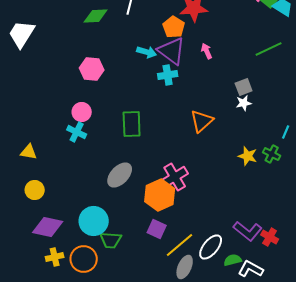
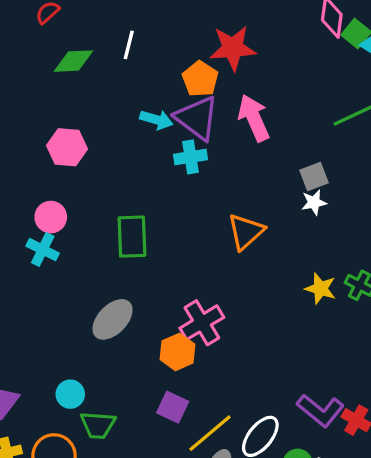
pink arrow: (207, 51) -> (254, 118), size x1.8
orange hexagon: (160, 195) -> (177, 352), size x0.7
cyan circle: (94, 221) -> (70, 394), size x0.6

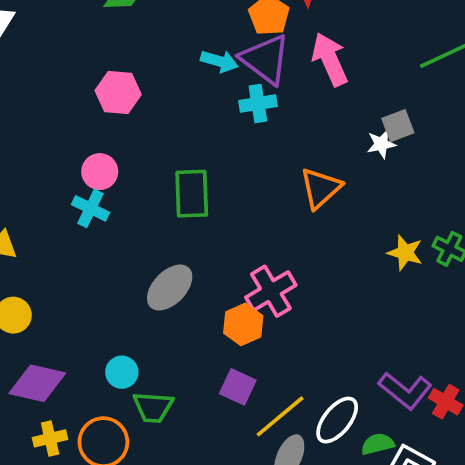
white star: (314, 202) -> (381, 144), moved

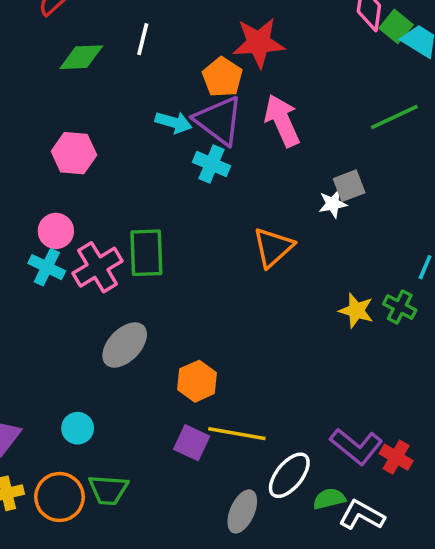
cyan cross: (258, 104) -> (212, 164), turned 32
pink cross: (271, 291) -> (97, 267), moved
green trapezoid: (153, 407) -> (108, 490), moved
yellow line: (280, 416) -> (237, 434), moved, turned 50

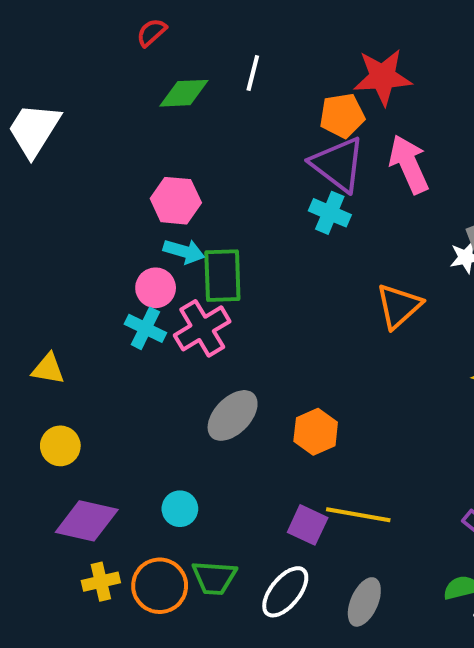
orange pentagon: (222, 77) -> (342, 116), turned 30
cyan arrow: (174, 122) -> (184, 251), moved
green rectangle: (146, 253) -> (222, 276), moved
orange hexagon: (197, 381) -> (316, 432), moved
white ellipse: (289, 475) -> (285, 592), moved

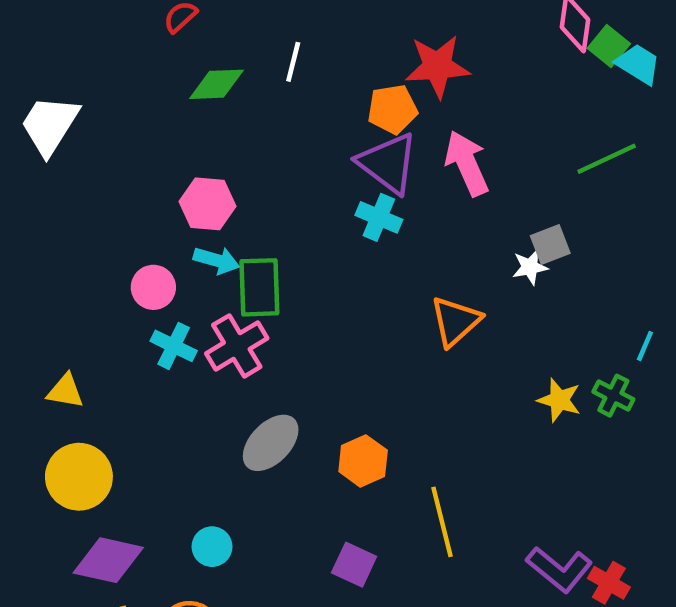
pink circle: (156, 288) -> (153, 287), moved
yellow circle: (60, 446) -> (79, 477), size x1.5
yellow line: (358, 515) -> (442, 522), moved, turned 66

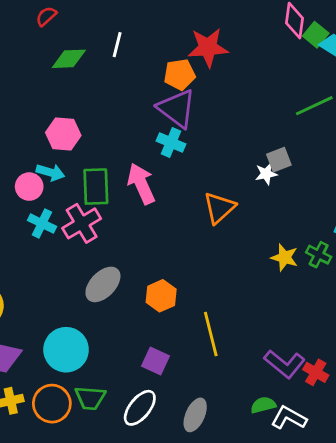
pink arrow: (467, 163) -> (141, 184), moved
cyan arrow: (216, 260) -> (50, 172), moved
cyan circle: (212, 547) -> (66, 350), size x1.8

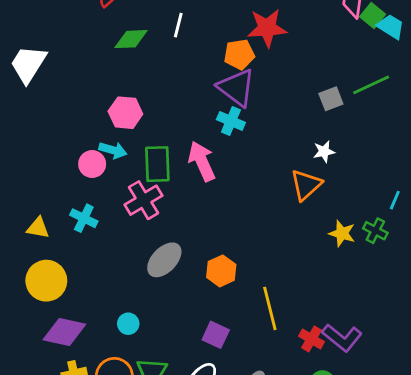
gray square: (279, 160) -> (331, 99), moved
orange triangle: (219, 208) -> (306, 185), moved
cyan cross: (42, 223) -> (84, 218), moved
cyan circle: (66, 350) -> (128, 324), size x0.5
red cross: (316, 372) -> (311, 339), moved

